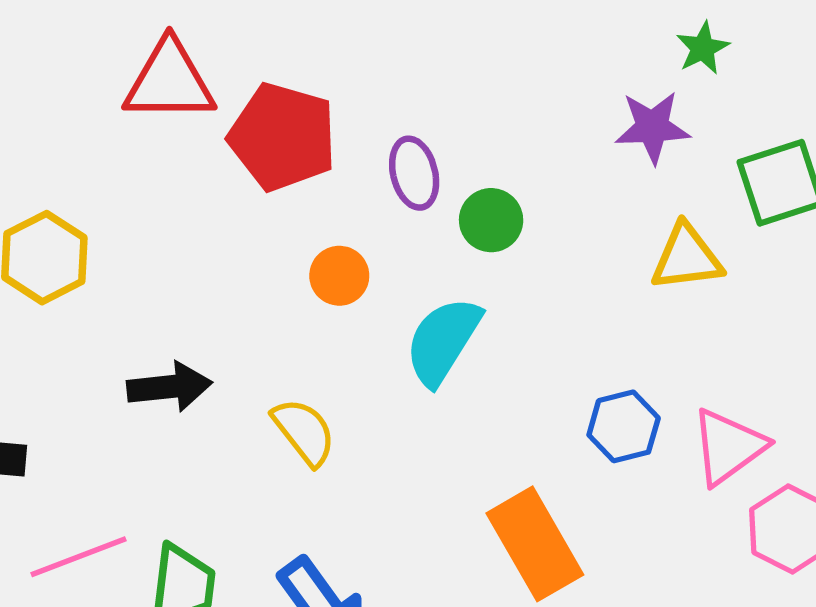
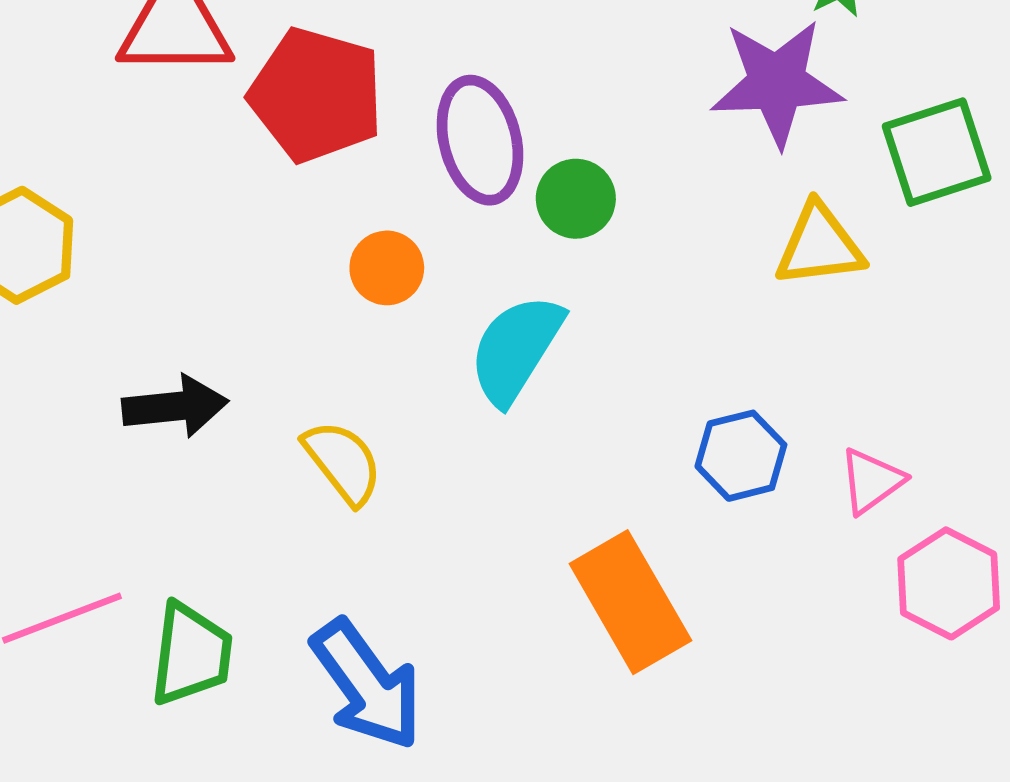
purple star: (652, 127) -> (777, 83), size x1.4
purple ellipse: (414, 173) -> (480, 140), size x1.4
pink triangle: (728, 447) -> (871, 481), size x0.7

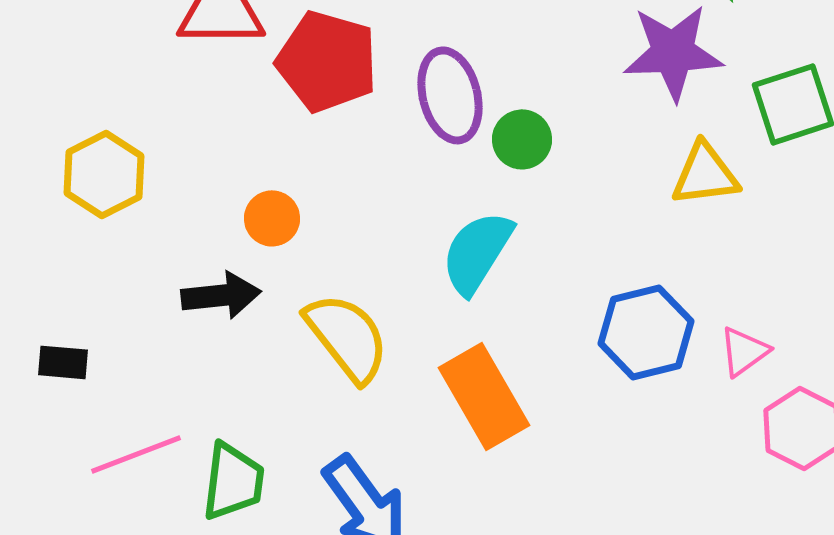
orange circle: (387, 268) -> (272, 218), moved
blue hexagon: (741, 456) -> (646, 332), size x1.4
yellow semicircle: (343, 462) -> (347, 337), size x1.4
orange rectangle: (630, 602) -> (484, 396), moved

